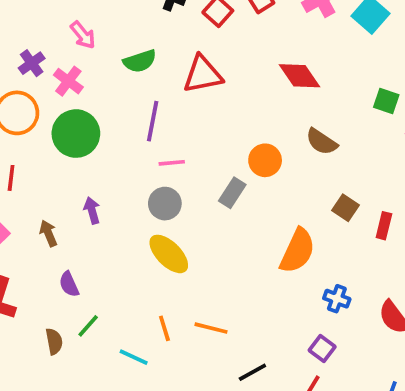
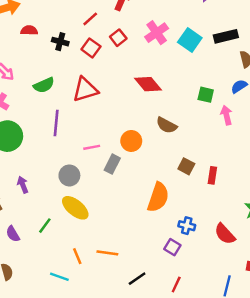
pink line: (172, 163) -> (92, 147), moved
green line: (88, 326) -> (45, 226), moved
purple square: (322, 348) -> (172, 247), moved

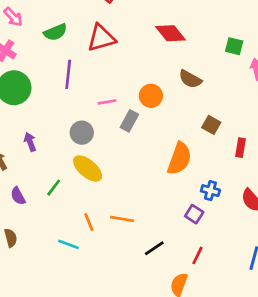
red rectangle: (212, 175) -> (240, 148), moved

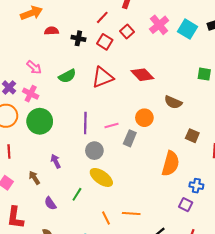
red diamond: (171, 33) -> (142, 75), moved
purple line: (68, 74) -> (85, 123), moved

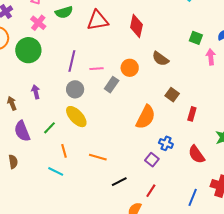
red diamond: (142, 75) -> (136, 26), turned 45
pink cross: (31, 94) -> (38, 23), moved
purple semicircle: (50, 203) -> (22, 131), size x1.5
orange line: (106, 218) -> (64, 151), moved

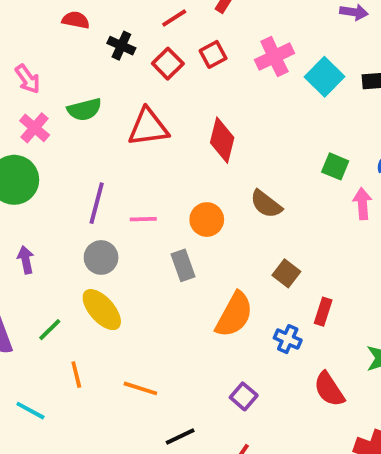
gray rectangle: (112, 85) -> (183, 265), moved, turned -56
blue cross: (166, 143) -> (288, 339), moved
cyan line: (56, 171) -> (30, 411), moved

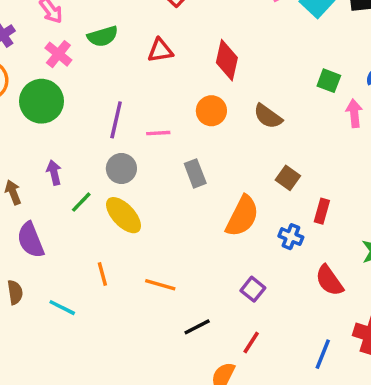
red triangle: (148, 127) -> (160, 51), size x0.7
orange circle: (207, 220) -> (211, 111), moved
green line: (50, 330) -> (81, 202), moved

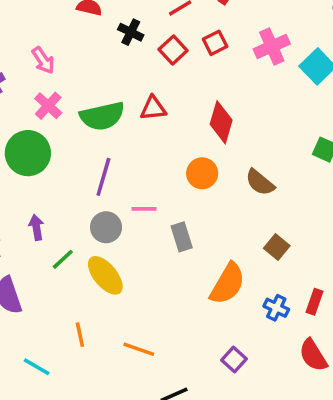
green semicircle: (103, 36) -> (102, 116), moved, size x1.4
pink line: (158, 133) -> (144, 209), moved
red rectangle: (322, 211) -> (314, 302), moved

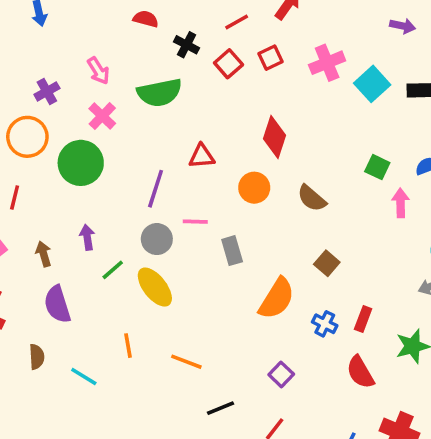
red triangle: (153, 108) -> (202, 156), moved
green semicircle: (102, 116) -> (160, 93), moved

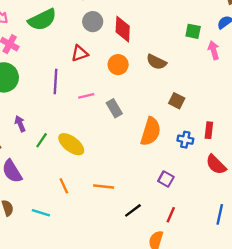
gray circle: (157, 239) -> (93, 22), moved

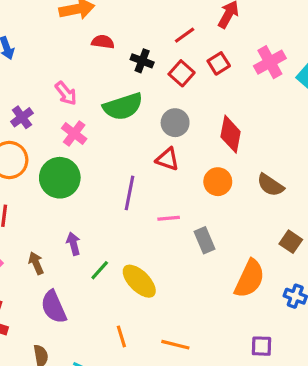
gray circle: (93, 22) -> (175, 123), moved
red triangle: (80, 53) -> (167, 159), turned 30
purple square: (166, 179) -> (262, 346), turned -35

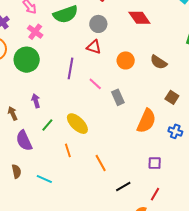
red diamond: (231, 134) -> (139, 18), moved, turned -45
pink line: (169, 218) -> (95, 84), turned 48
green line: (100, 270) -> (47, 125), moved
orange line: (121, 336) -> (68, 150), moved
orange line: (175, 345) -> (101, 163), turned 48

